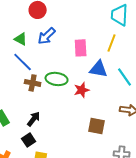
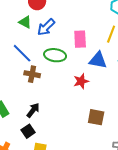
green triangle: (21, 39) -> (25, 22), moved
green ellipse: (57, 79) -> (55, 55), moved

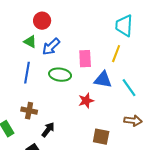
blue line: (22, 53) -> (27, 73), turned 55
brown cross: (32, 74) -> (29, 111), moved
black arrow: (33, 110) -> (48, 130), moved

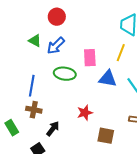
red circle: (42, 21) -> (57, 17), moved
blue line: (27, 73) -> (32, 86), moved
red star: (86, 101) -> (85, 113), moved

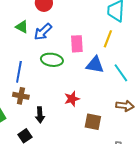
black arrow: (53, 129) -> (40, 115), turned 140

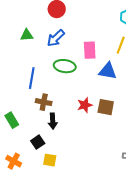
green triangle: (22, 27) -> (27, 35), moved, turned -32
brown cross: (21, 96) -> (44, 102), moved
brown square: (93, 122) -> (106, 107), moved

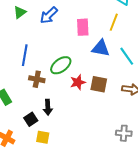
green triangle: (27, 35) -> (20, 12), turned -32
green ellipse: (65, 66) -> (61, 65), moved, turned -45
black arrow: (53, 121) -> (48, 107), moved

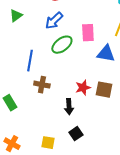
green triangle: (20, 12) -> (16, 16), moved
green ellipse: (61, 65) -> (62, 45), moved
black arrow: (48, 107) -> (69, 107), moved
black square: (31, 119) -> (76, 134), moved

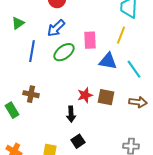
blue line: (30, 61) -> (32, 51), moved
brown cross: (42, 85) -> (31, 94), moved

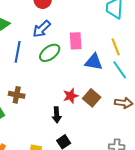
yellow line: (121, 35) -> (116, 47), moved, turned -42
brown square: (106, 97) -> (92, 98), turned 30

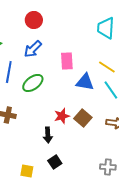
yellow line: (116, 47) -> (107, 67), turned -36
green ellipse: (50, 53) -> (33, 83), moved

